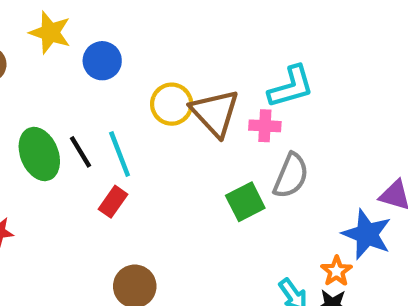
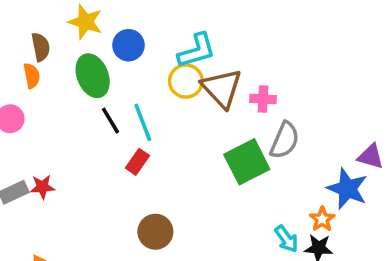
cyan L-shape: (291, 87) -> (197, 51), moved
green ellipse: (39, 154) -> (93, 76), moved
green square: (245, 202) -> (247, 162), size x1.4

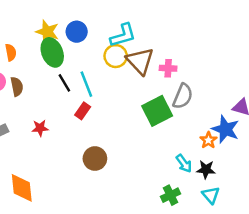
yellow star: (85, 22) -> (47, 32), moved
brown semicircle: (41, 47) -> (17, 87), moved
red star: (42, 187) -> (40, 128), moved
orange star: (322, 219) -> (208, 140), moved

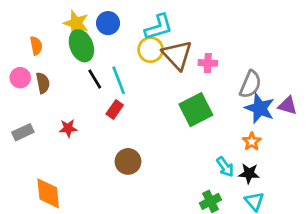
gray semicircle: (183, 96) -> (250, 84), moved
blue star: (225, 129) -> (260, 108), moved

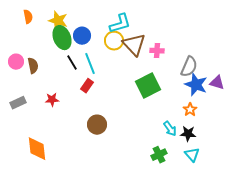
blue circle: (108, 23) -> (82, 36), moved
orange semicircle: (36, 46) -> (28, 17), moved

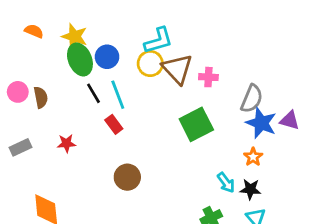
orange semicircle: (28, 17) -> (34, 31), turned -56
red rectangle: (87, 86) -> (114, 124), turned -72

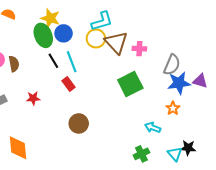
yellow star: (75, 36) -> (50, 18), moved
blue star: (261, 123) -> (179, 83), turned -30
cyan arrow: (226, 183) -> (153, 128), turned 147
black star: (250, 189) -> (188, 148), moved

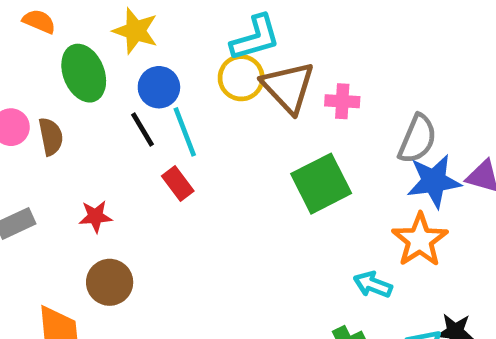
blue circle: (64, 33) -> (159, 87), moved
green ellipse: (43, 35) -> (84, 73), moved
orange star: (173, 108) -> (420, 240), size x1.6
brown circle: (79, 123) -> (110, 282), moved

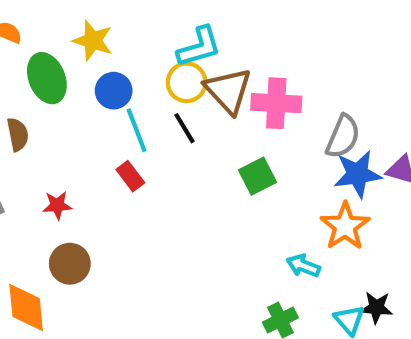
pink cross: (342, 101) -> (276, 103), size x1.6
black line: (142, 129) -> (185, 128), moved
green square: (321, 184) -> (257, 176), size x0.7

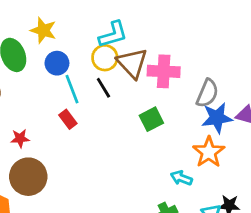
brown circle: (70, 264) -> (28, 177), size x1.4

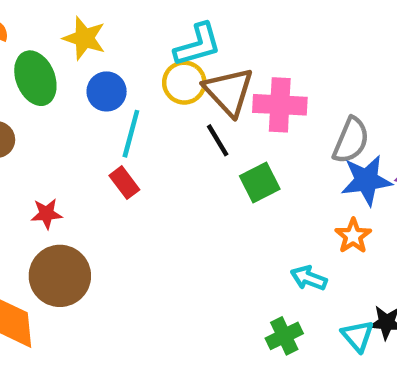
black line: (103, 88) -> (218, 140), moved
cyan line: (72, 89) -> (131, 134), turned 36
orange star: (209, 152) -> (353, 236), size x0.7

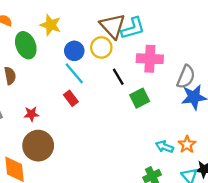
cyan L-shape: (198, 45) -> (133, 28), moved
blue circle: (107, 91) -> (74, 51), moved
brown triangle: (229, 91) -> (113, 26), moved
cyan line: (131, 134) -> (74, 73), turned -55
orange star: (353, 236) -> (187, 144), moved

